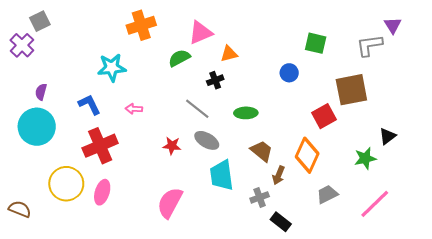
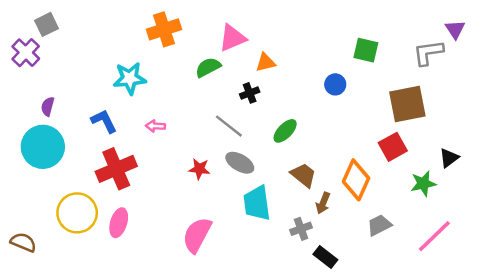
green ellipse: (246, 113) -> (285, 131), turned -45
red square: (324, 116) -> (393, 147), moved

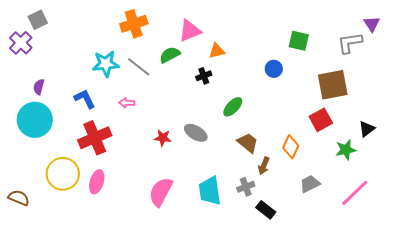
gray line: (229, 126) -> (139, 67), moved
orange diamond: (356, 180) -> (291, 147), size x0.7
cyan trapezoid: (257, 203) -> (210, 191), moved

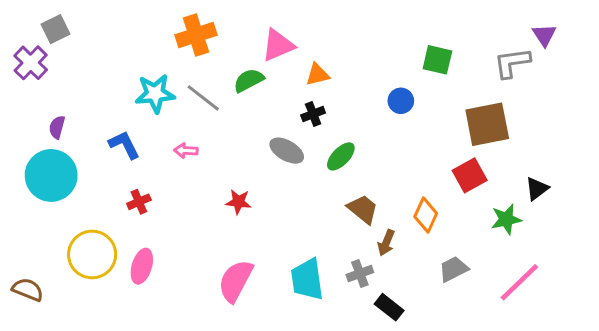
black cross: (204, 76) -> (313, 114), moved
gray ellipse: (196, 133) -> (287, 151), moved
red cross: (95, 138) -> (139, 202), size x0.5

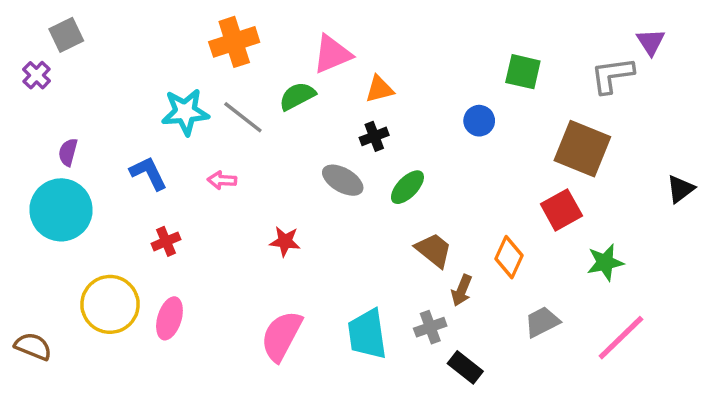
purple cross: (31, 63) -> (37, 75), size x0.7
brown square: (487, 124) -> (582, 149), turned 33
black triangle: (537, 189) -> (680, 189), moved

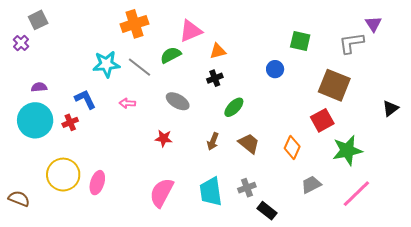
purple semicircle: (68, 152) -> (39, 87), turned 70
gray ellipse: (343, 180) -> (178, 101), moved
red cross: (166, 241) -> (70, 122), moved
green star: (605, 262) -> (347, 150), size x1.4
brown arrow: (462, 290) -> (213, 141), moved

